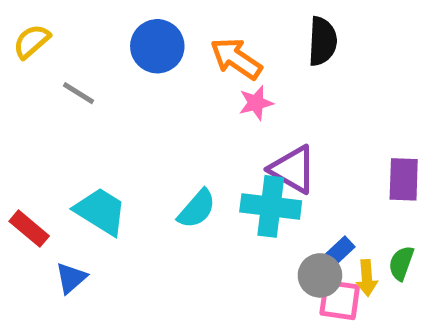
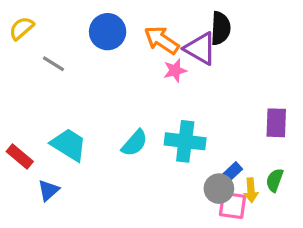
purple triangle: (293, 169) -> (200, 49), moved

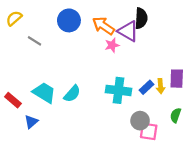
cyan semicircle: (135, 143) -> (72, 94), moved
blue rectangle: (231, 173) -> (146, 87), moved
yellow arrow: (251, 190) -> (161, 86), moved

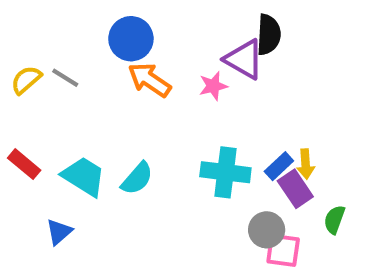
yellow semicircle: (14, 18) -> (26, 80), moved
orange arrow: (103, 26) -> (149, 80), moved
purple rectangle: (177, 79) -> (295, 189), moved, turned -36
red rectangle: (13, 100) -> (24, 164), moved

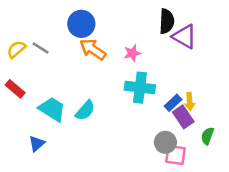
purple triangle: (244, 59) -> (184, 37), moved
red rectangle: (24, 164) -> (15, 89), moved
cyan cross: (225, 172) -> (140, 88), moved

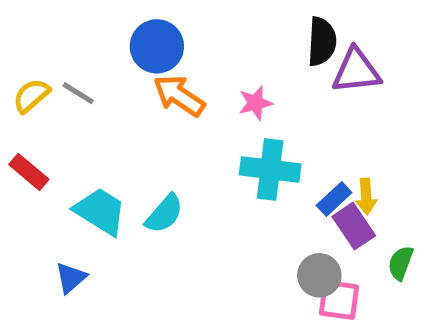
purple triangle: (184, 37) -> (356, 71), turned -36

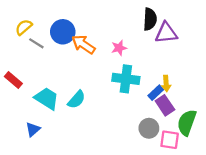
blue circle: (157, 46) -> (63, 32), moved
yellow semicircle: (31, 96) -> (24, 27), moved
yellow arrow: (366, 197) -> (166, 83), moved
green semicircle: (401, 263) -> (187, 123), size x1.6
pink square: (339, 300) -> (170, 140), moved

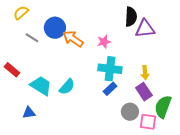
yellow semicircle: (24, 27) -> (21, 13), moved
blue rectangle: (156, 93) -> (110, 89), moved
blue triangle: (33, 129) -> (29, 113), turned 32

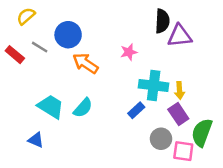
orange arrow: (73, 39) -> (85, 63), moved
cyan cross: (110, 69) -> (154, 85), moved
red rectangle: (12, 70) -> (15, 55), moved
blue triangle: (29, 113) -> (36, 140), turned 32

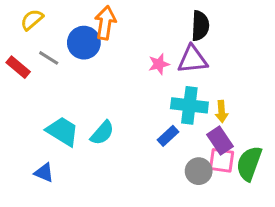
purple triangle: (180, 36) -> (192, 59), moved
orange arrow: (85, 63) -> (105, 23), moved, turned 65
pink square: (183, 151) -> (222, 160), moved

